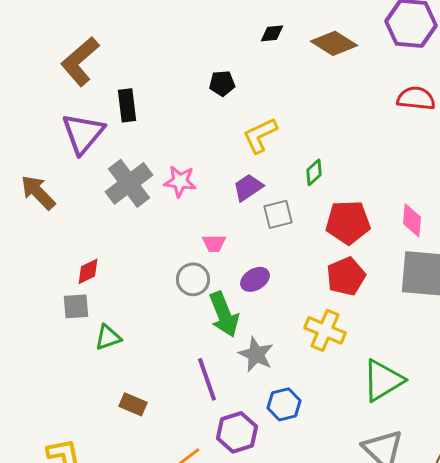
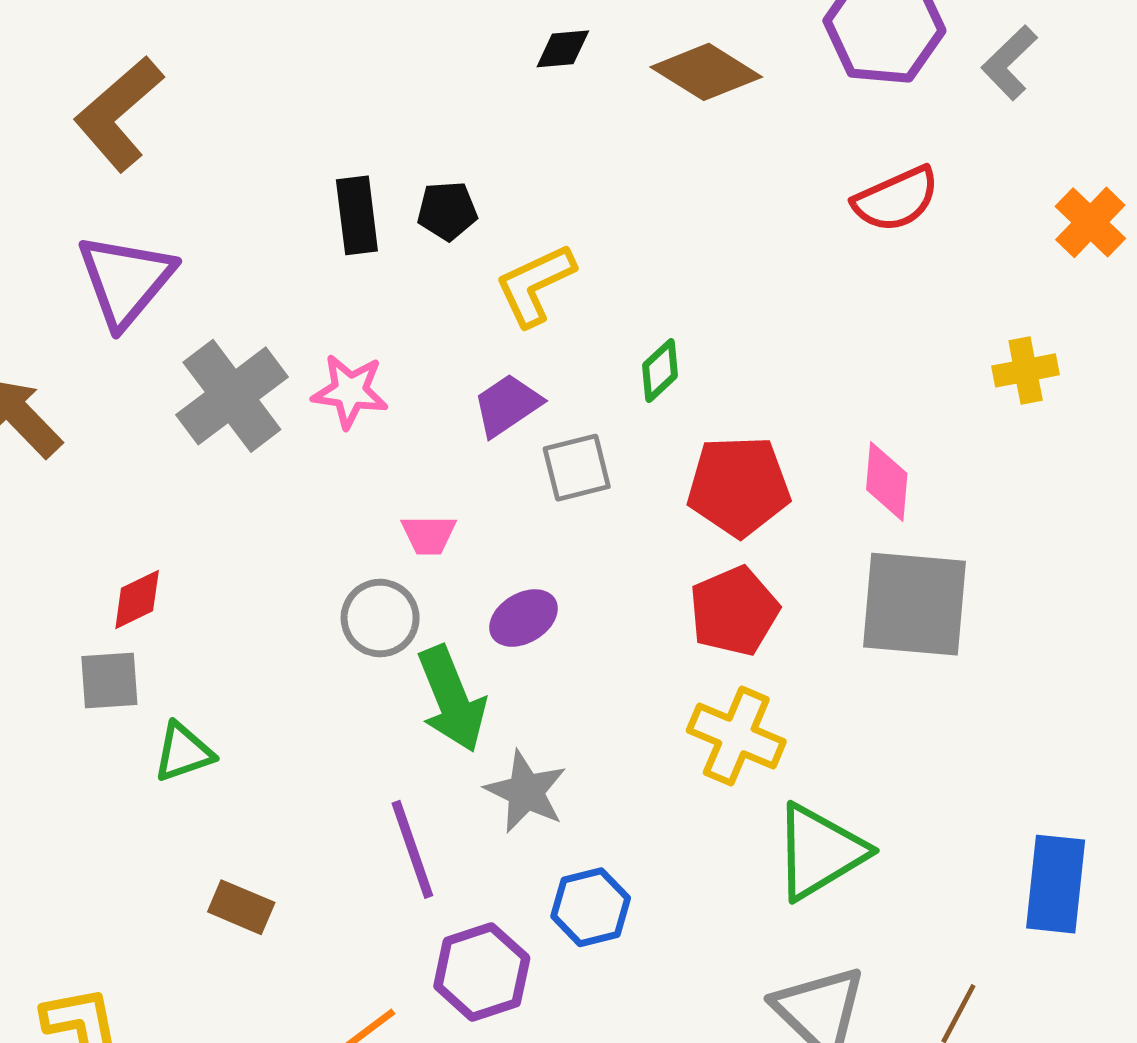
black pentagon: (222, 83) -> (447, 211), moved
red semicircle: (416, 98) -> (896, 199), turned 150
black rectangle: (127, 105) -> (357, 215), moved
yellow cross: (325, 330) -> (736, 736), moved

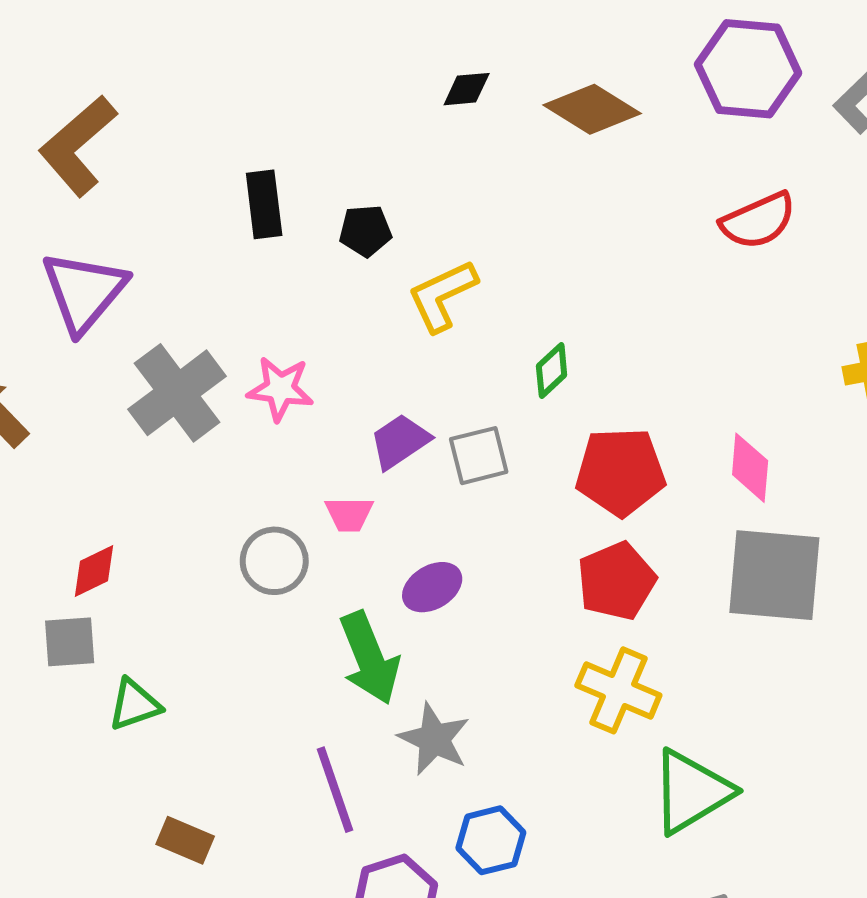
black rectangle: (357, 215) -> (264, 204), moved
purple trapezoid: (507, 405) -> (400, 441), moved
gray circle: (380, 618) -> (274, 561), moved

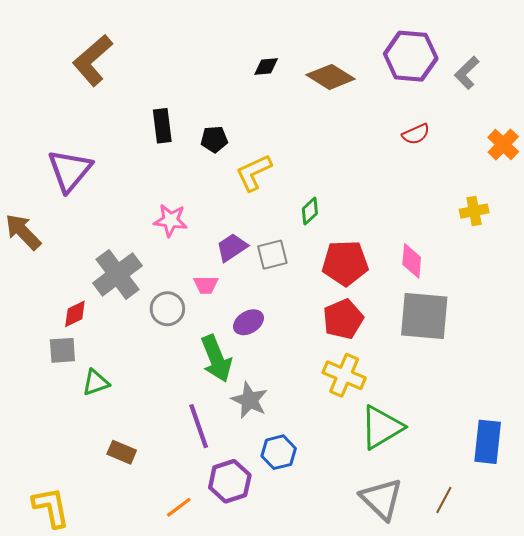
brown L-shape: (78, 146) -> (93, 60), moved
red semicircle: (758, 221) -> (416, 134), size x0.7
gray cross: (177, 393) -> (118, 274), moved

